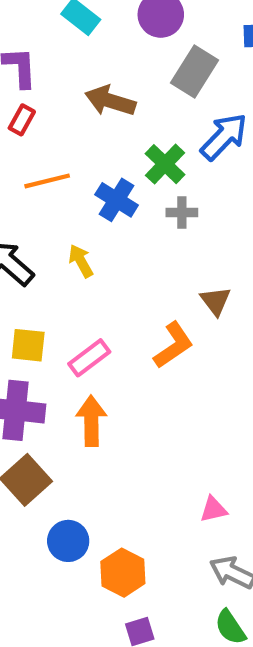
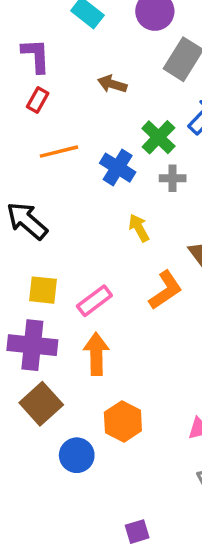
brown arrow: (110, 101) -> (112, 84), size x0.7
yellow arrow: (81, 261) -> (139, 228), moved
orange hexagon: (123, 573) -> (123, 421), moved

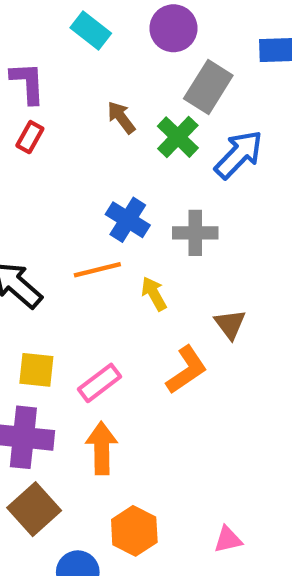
brown arrow: (112, 84) -> (121, 117), turned 36
green cross: (158, 137) -> (178, 137), moved
orange line: (59, 152) -> (97, 270), moved
gray cross: (173, 178) -> (195, 233), size x1.4

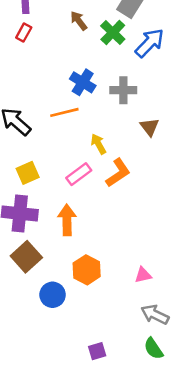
yellow arrow: (154, 294) -> (98, 144), moved
brown triangle: (230, 324) -> (150, 127), moved
yellow square: (36, 370) -> (28, 173), turned -30
pink rectangle: (100, 383) -> (79, 174), moved

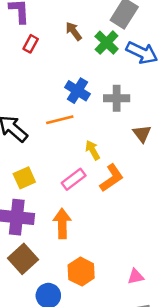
red rectangle: (24, 32) -> (31, 44), moved
blue arrow: (150, 43) -> (142, 53), turned 72

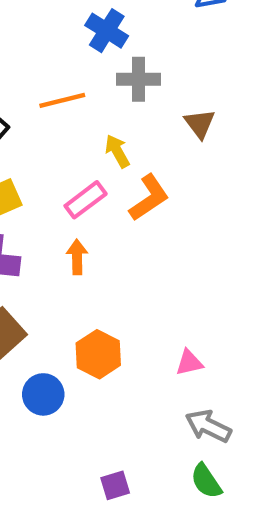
blue cross: (77, 91) -> (107, 31), moved
gray cross: (117, 98) -> (138, 79), moved
orange arrow: (62, 223) -> (77, 257), moved, size x0.7

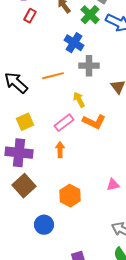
orange L-shape: (149, 198) -> (94, 122), turned 60
pink triangle: (189, 363) -> (113, 185), moved
blue circle: (43, 394) -> (44, 225), moved

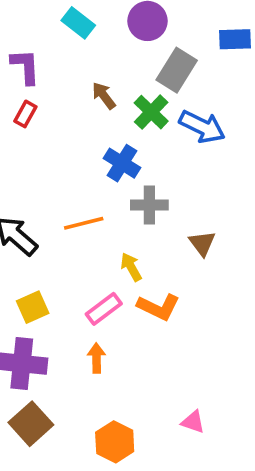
red rectangle: (30, 16) -> (25, 114), moved
pink triangle: (113, 185) -> (193, 422), turned 32

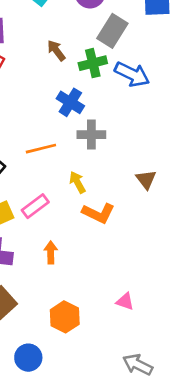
green cross: (151, 112) -> (93, 63), turned 32
brown triangle: (202, 243) -> (146, 179), moved
pink rectangle: (104, 309) -> (35, 206), moved

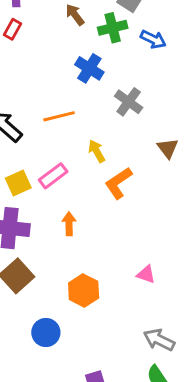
blue arrow: (132, 74) -> (153, 39), size x0.7
gray cross: (91, 135) -> (129, 102), moved, turned 36
orange L-shape: (98, 213) -> (118, 183), turned 120

